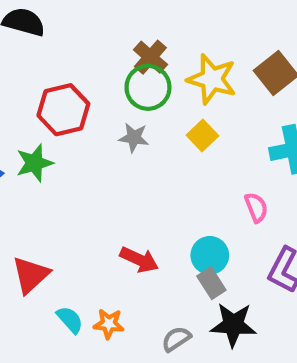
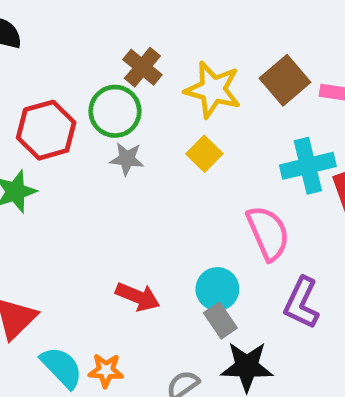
green circle: (148, 87) -> (115, 111), moved
pink semicircle: (256, 207) -> (268, 233), size x1.6
cyan semicircle: (70, 320) -> (62, 367), size x1.4

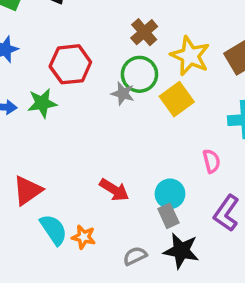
green circle: (115, 111) -> (139, 74), moved
yellow square: (204, 154) -> (177, 99), size x1.4
pink semicircle: (268, 233) -> (211, 161), size x0.6

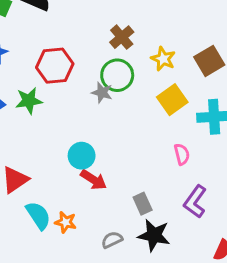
yellow star: (190, 56) -> (163, 59), size x0.7
yellow square: (177, 99) -> (172, 100), moved
cyan circle: (170, 194) -> (82, 156), moved

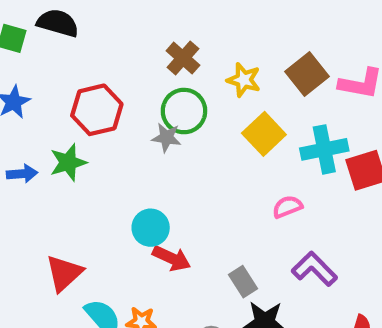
pink semicircle: (182, 154) -> (287, 207), turned -90
purple L-shape: (195, 202) -> (314, 269), turned 108

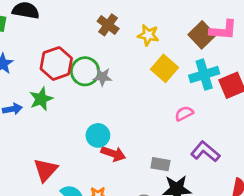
brown square: (307, 74) -> (202, 35), moved
green circle: (184, 111) -> (85, 71), moved
gray rectangle: (243, 282) -> (160, 164), turned -42

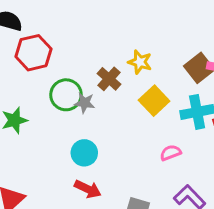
brown cross: (108, 25) -> (109, 79), moved
red hexagon: (56, 63) -> (33, 53), moved
cyan circle: (98, 135) -> (84, 153), moved

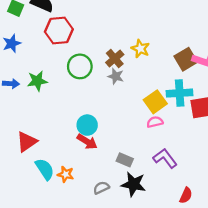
yellow square: (154, 101) -> (155, 102), moved
gray star: (85, 103) -> (116, 76), moved
cyan circle: (84, 153) -> (87, 125), moved

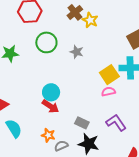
yellow star: (140, 49) -> (90, 20), moved
brown cross: (115, 58) -> (75, 12), moved
orange star: (66, 174) -> (48, 135), moved

